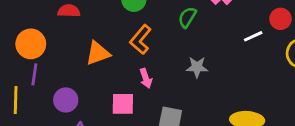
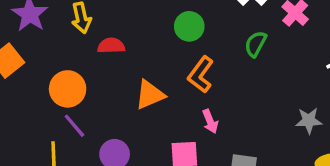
gray star: (197, 67) -> (309, 121), moved
purple line: (34, 74) -> (74, 126), turned -45

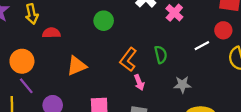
green semicircle: (256, 44) -> (161, 55), moved, turned 138
orange L-shape: (201, 75) -> (128, 59), moved
pink arrow: (210, 121) -> (139, 82), moved

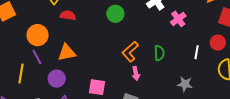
white line: (202, 46) -> (197, 52), turned -64
orange triangle: (77, 66) -> (67, 53), moved
gray star: (182, 85) -> (185, 84), moved

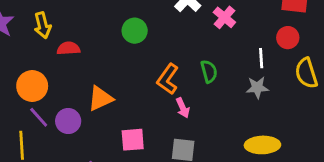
orange triangle: (67, 53) -> (100, 98), moved
purple circle: (57, 79) -> (68, 121), moved
gray star: (185, 84) -> (257, 88), moved

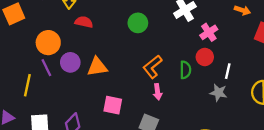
red circle: (288, 38) -> (205, 57), moved
purple circle: (68, 121) -> (70, 62), moved

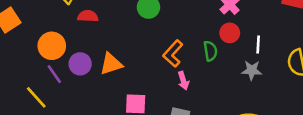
yellow line: (27, 85) -> (36, 97), turned -45

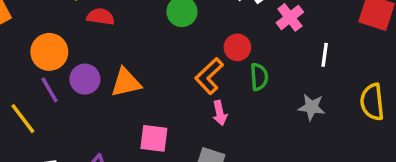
red circle: (230, 33) -> (237, 47), moved
white line: (258, 45) -> (325, 55), moved

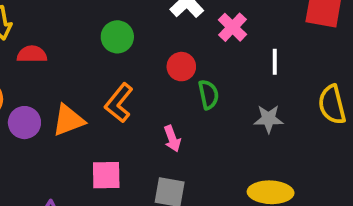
orange L-shape: (209, 76) -> (119, 103), moved

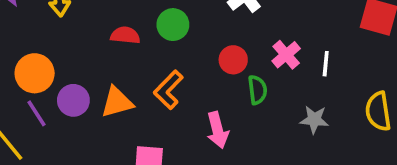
pink cross: (233, 27) -> (286, 55), moved
red semicircle: (32, 54) -> (125, 35), moved
pink arrow: (172, 139) -> (218, 130), size x1.4

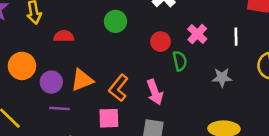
red semicircle: (125, 35) -> (64, 36), moved
white line: (326, 64) -> (236, 37), moved
orange L-shape: (168, 90) -> (119, 88), moved
purple line: (37, 113) -> (59, 109), moved, turned -48

